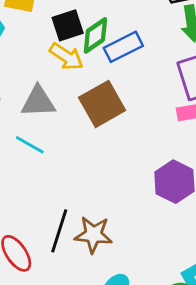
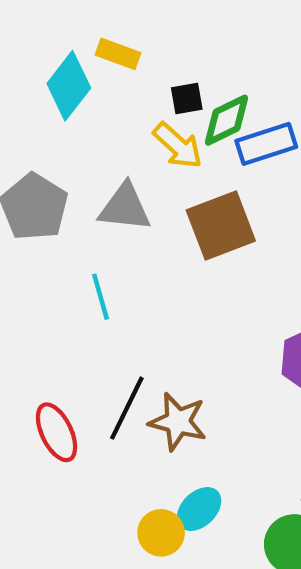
black square: (68, 25) -> (187, 99), size x0.7
cyan line: (30, 145) -> (101, 297), moved, turned 36

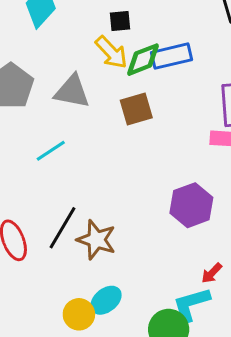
green diamond: (227, 120) -> (143, 60), moved
brown square: (221, 226) -> (136, 109), size x0.7
cyan line: (101, 297) -> (51, 151), turned 68

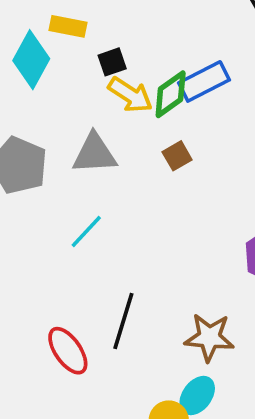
black square: (120, 21) -> (112, 62), moved
brown square: (136, 109) -> (177, 156), size x0.7
brown star: (96, 240) -> (209, 337), moved

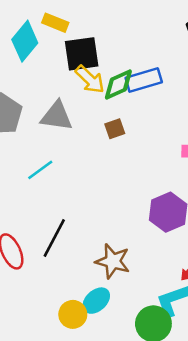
black square: (112, 62) -> (82, 54), size x1.8

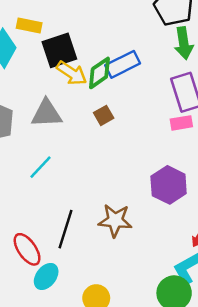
brown star: (113, 261) -> (115, 220), moved
cyan ellipse: (96, 301) -> (46, 276), moved

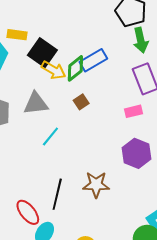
black square: (59, 50) -> (42, 53), turned -32
pink rectangle: (181, 123) -> (133, 111), moved
cyan line: (40, 167) -> (50, 136), moved

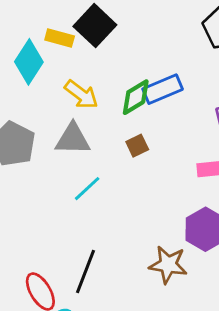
black square: (42, 53) -> (95, 26), moved
yellow arrow: (53, 70) -> (81, 95), moved
brown star: (96, 185) -> (168, 265), moved

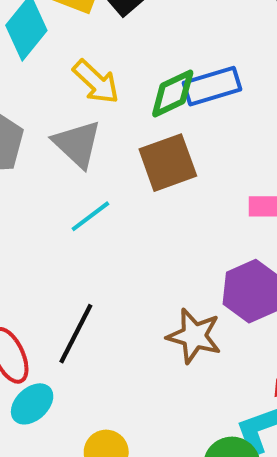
gray triangle: (73, 139) -> (77, 144), turned 36
brown square: (137, 146) -> (168, 163), size x1.8

